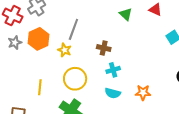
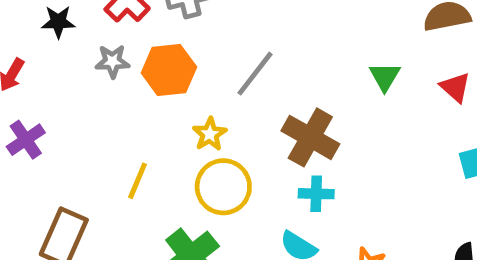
brown cross: (104, 48) -> (310, 137), size x1.6
yellow star: (65, 50) -> (210, 134), moved

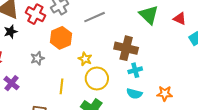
gray star: (112, 61) -> (37, 58), moved
gray line: (255, 74) -> (95, 17), moved, turned 45
green triangle: (385, 77) -> (149, 15), size x1.5
red triangle: (455, 87) -> (180, 19), moved

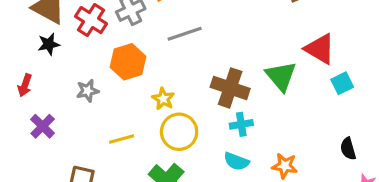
green triangle: (149, 15) -> (281, 76), moved
red triangle: (180, 19) -> (320, 49), size x1.5
yellow line: (62, 86) -> (122, 139), turned 63

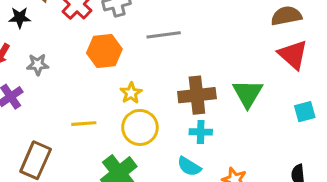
black star: (49, 44) -> (20, 18), moved
red triangle: (320, 49) -> (293, 55), moved
brown cross: (230, 88) -> (197, 95), turned -36
gray star: (88, 91) -> (38, 64), moved

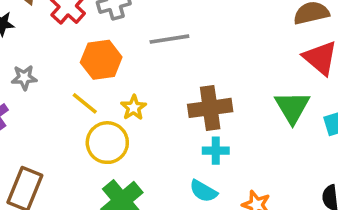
green triangle: (248, 93) -> (292, 107), moved
yellow line: (84, 124) -> (85, 103), moved, turned 45
yellow circle: (140, 127) -> (107, 143), moved

